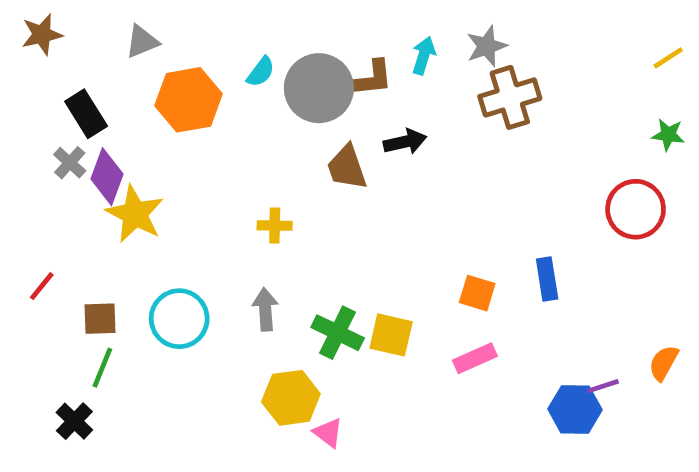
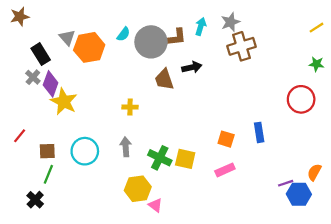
gray triangle: (142, 42) -> (67, 38), moved, turned -49
blue hexagon: (575, 409) -> (299, 194), moved

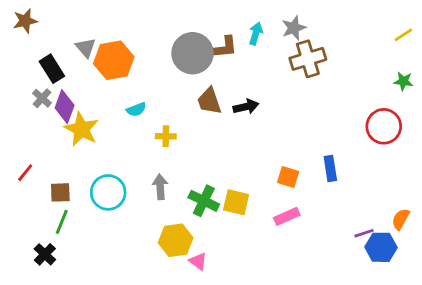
cyan semicircle: (123, 34) -> (136, 109), moved, turned 32
black arrow: (192, 67) -> (246, 107), moved

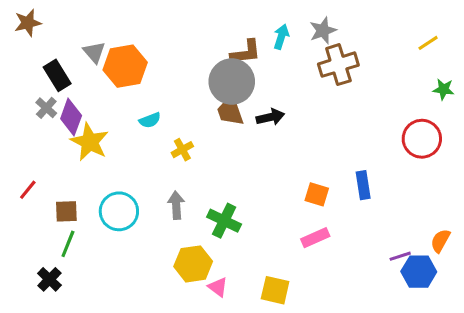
yellow line: (403, 35) -> (428, 43), moved
gray circle: (193, 53) -> (232, 82), moved
yellow cross: (166, 136) -> (182, 150), turned -30
yellow square: (236, 202) -> (275, 290), moved

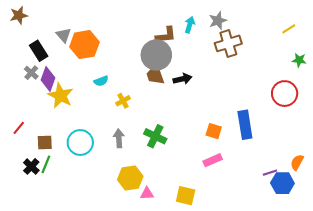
blue rectangle: (363, 185) -> (245, 125), size x1.5
green cross: (224, 221) -> (155, 136), moved
black cross: (49, 279) -> (31, 166), moved
pink triangle: (218, 287) -> (147, 194), turned -40

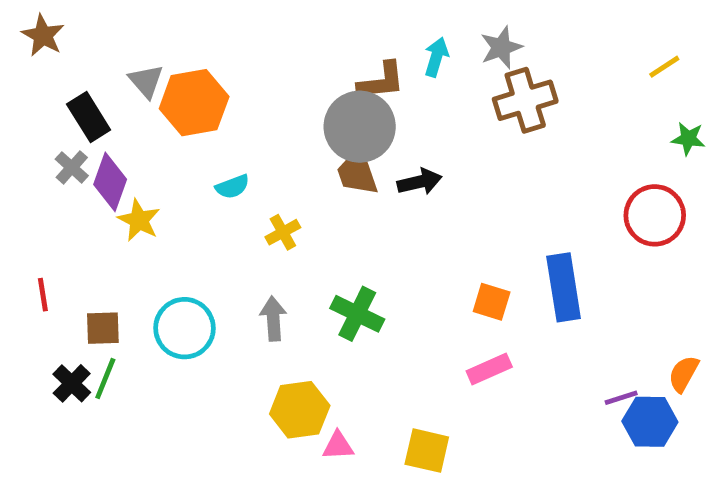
brown star: (19, 15) -> (43, 35), turned -30
yellow star: (60, 96) -> (139, 220), size x0.7
red line: (19, 128) -> (43, 295), turned -48

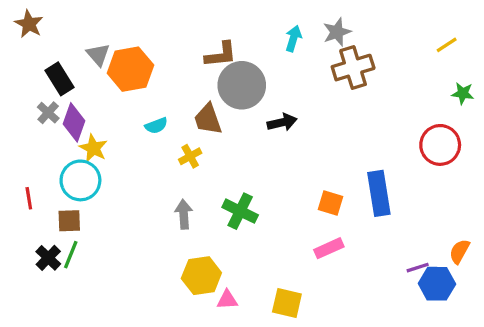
brown L-shape: (381, 81) -> (221, 55), moved
brown trapezoid: (357, 172) -> (208, 119), moved
cyan circle: (184, 328) -> (80, 180), moved

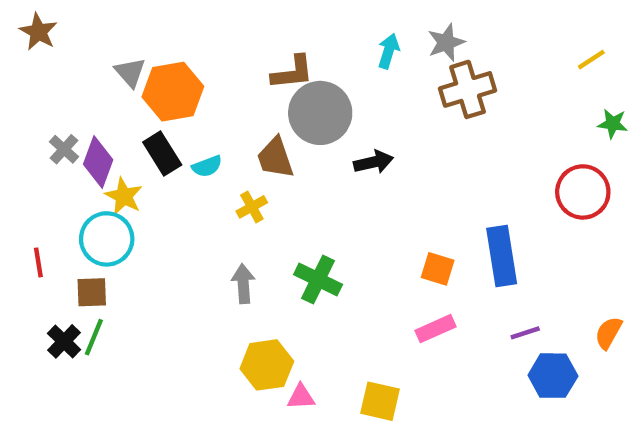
black rectangle: (59, 79) -> (162, 154), moved
purple line: (418, 268) -> (525, 333), moved
blue hexagon: (437, 284) -> (553, 376), moved

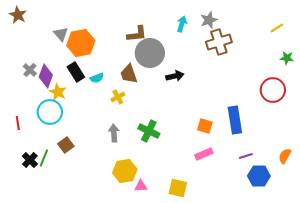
brown square: (92, 292) -> (66, 145), moved, turned -35

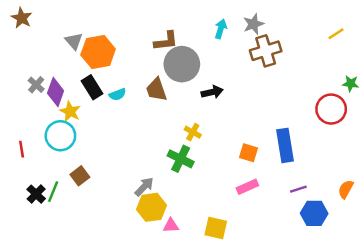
green star: (287, 58) -> (351, 84), moved
yellow cross: (118, 97) -> (193, 132), moved, turned -32
gray arrow: (114, 133) -> (144, 187), moved, turned 48

